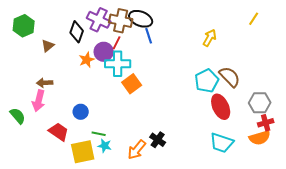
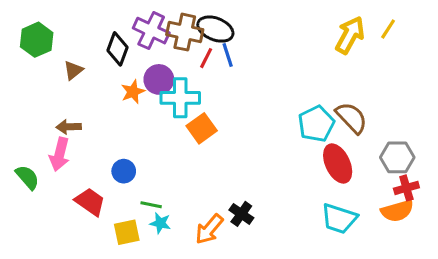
yellow arrow: (210, 38) -> (350, 35), moved, size x1.4
red line: (117, 43) -> (206, 58), moved
yellow square: (83, 152) -> (127, 232), size x0.7

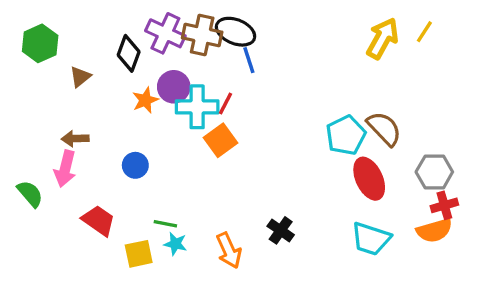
red line: (206, 58) -> (226, 103), moved
blue circle: (124, 171) -> (135, 165), moved
black cross: (241, 214) -> (281, 230), moved
orange arrow: (209, 229) -> (229, 251), turned -64

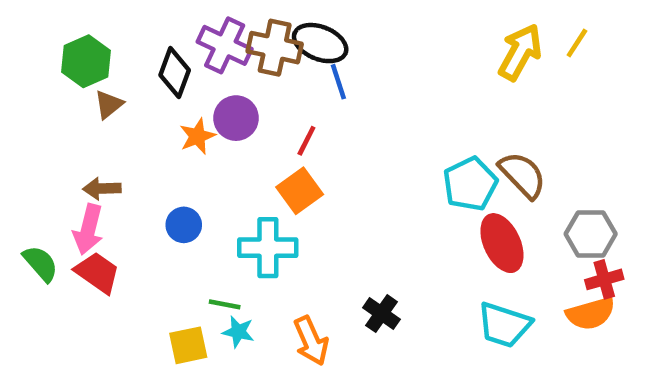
green hexagon: (40, 43) -> (86, 61), moved
cyan cross: (197, 107) -> (268, 248), moved
red trapezoid: (99, 220) -> (97, 273), moved

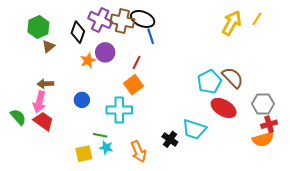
red ellipse: (502, 243) -> (224, 108), turned -35
cyan trapezoid: (504, 325) -> (194, 129), moved

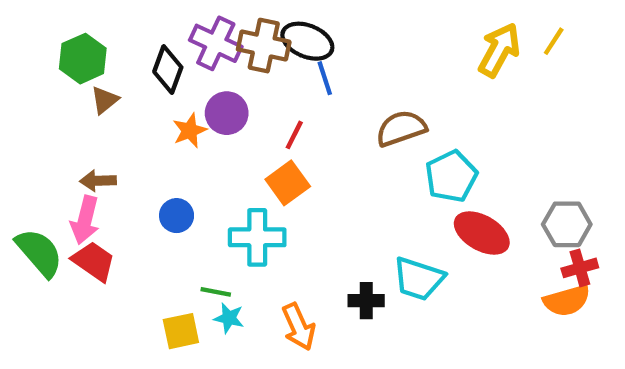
brown semicircle: (233, 78) -> (401, 128), moved, turned -65
green semicircle: (18, 117) -> (39, 253), size x1.4
black cross: (170, 139) -> (366, 301), turned -35

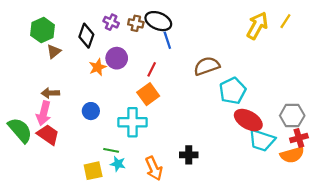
purple cross: (216, 43) -> (111, 22), size x0.6
brown cross: (264, 46) -> (136, 23), size x0.6
cyan trapezoid: (419, 279) -> (262, 140), moved

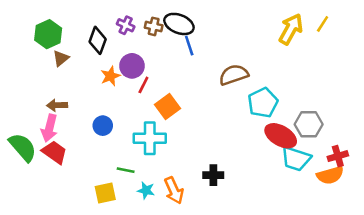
red line: (152, 69) -> (143, 85), moved
gray hexagon: (292, 116) -> (309, 124), moved
cyan star: (118, 164) -> (146, 190), moved

